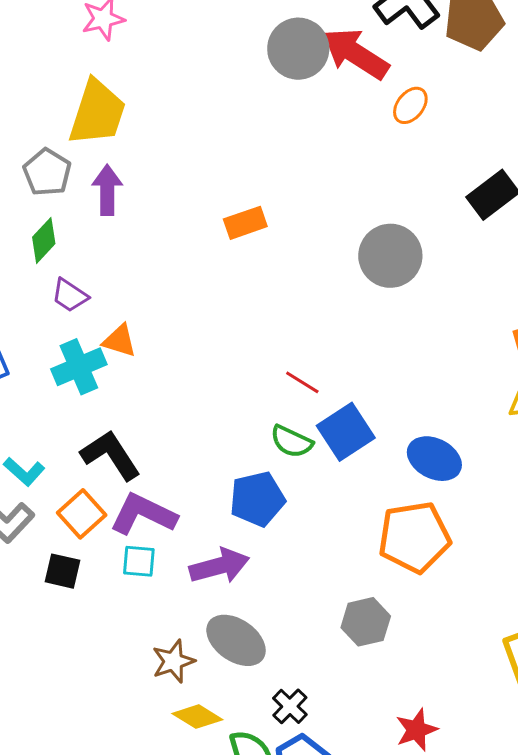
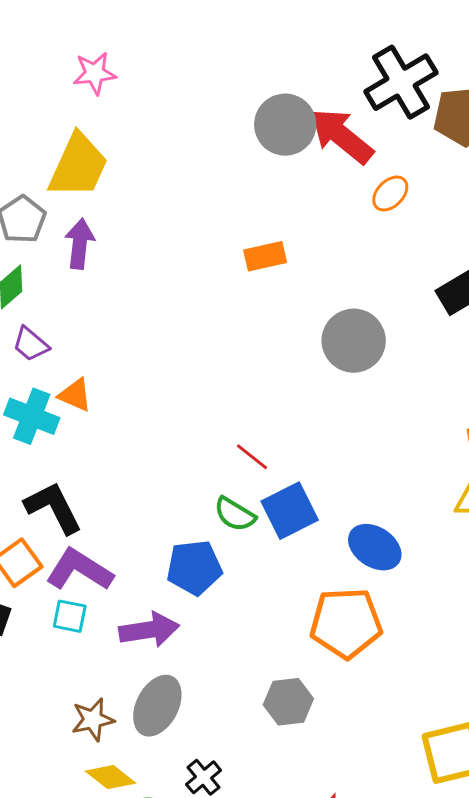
orange rectangle: (245, 223) -> (265, 256), moved
cyan cross: (79, 367) -> (32, 416), turned 38
gray ellipse: (236, 640) -> (157, 706), turned 76

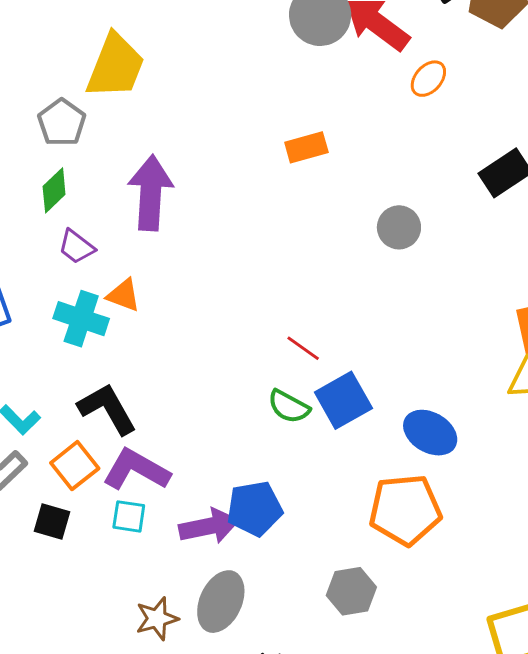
purple arrow: (80, 244) -> (151, 193), moved, size x1.5
gray circle: (354, 341) -> (399, 227), size x0.7
blue pentagon: (194, 567) -> (255, 509), moved

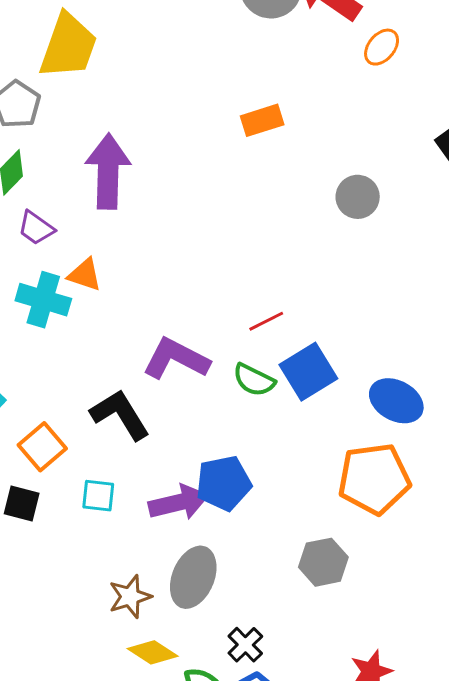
red line: (303, 348) -> (266, 321), turned -60
black L-shape: (107, 409) -> (120, 415), moved
purple L-shape: (136, 470) -> (176, 359), moved

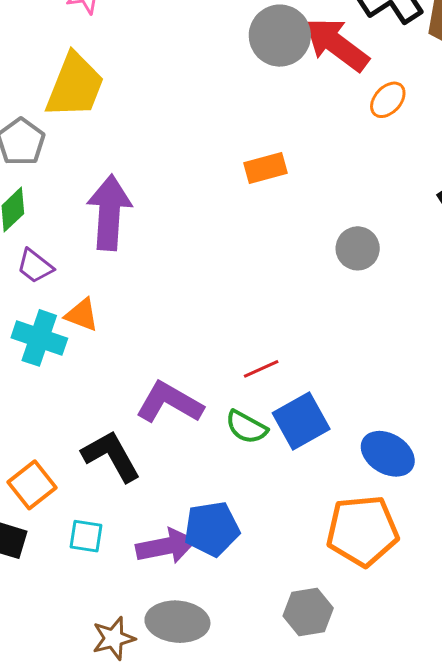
gray ellipse: (193, 577) -> (177, 622), turned 70

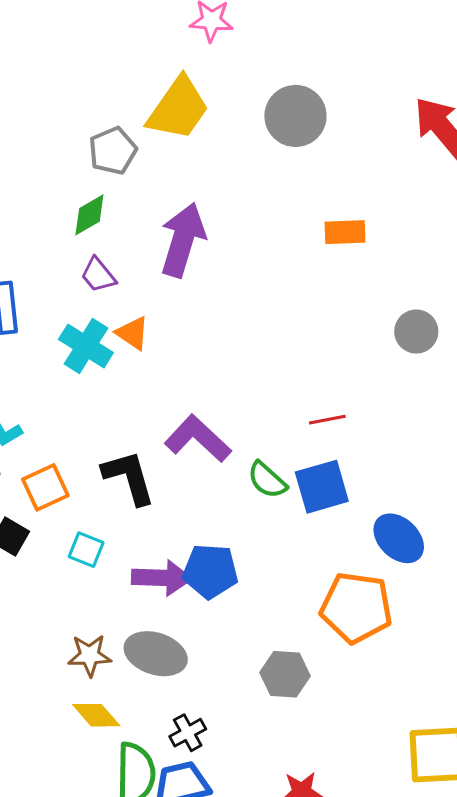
gray circle: (280, 36) -> (295, 116), moved
red line: (261, 369) -> (327, 420), moved

